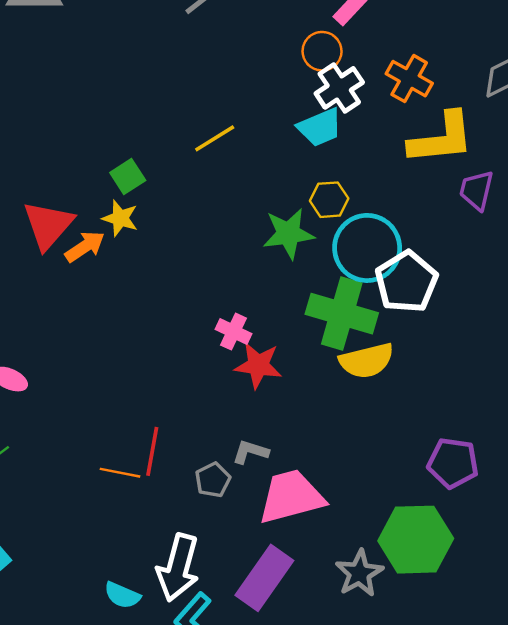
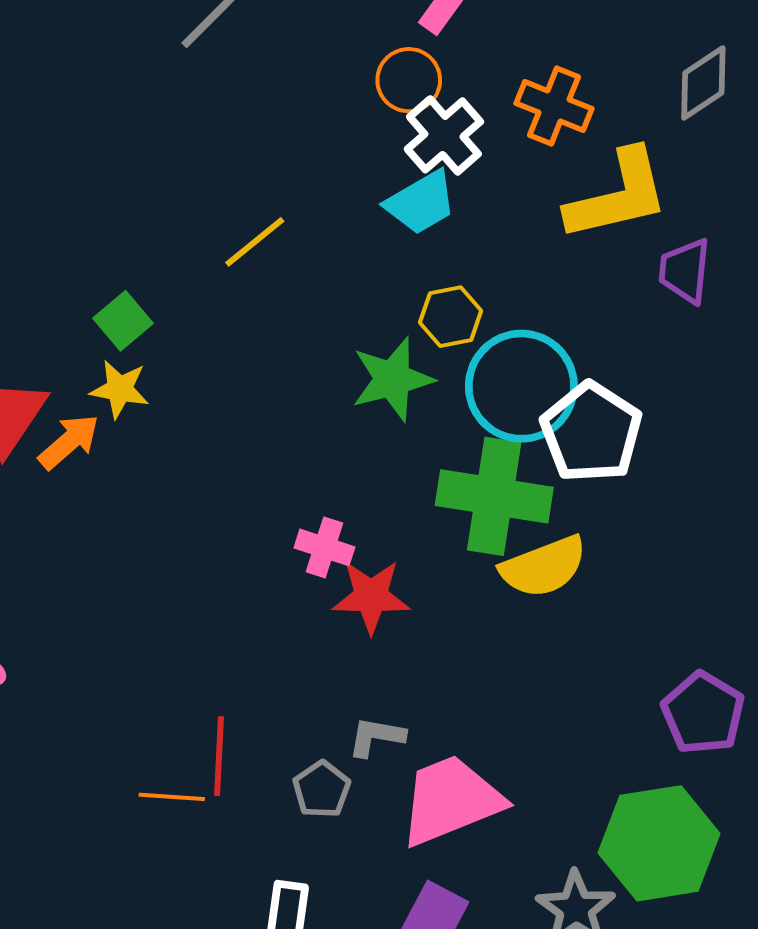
purple pentagon: (453, 463) -> (703, 713), turned 30

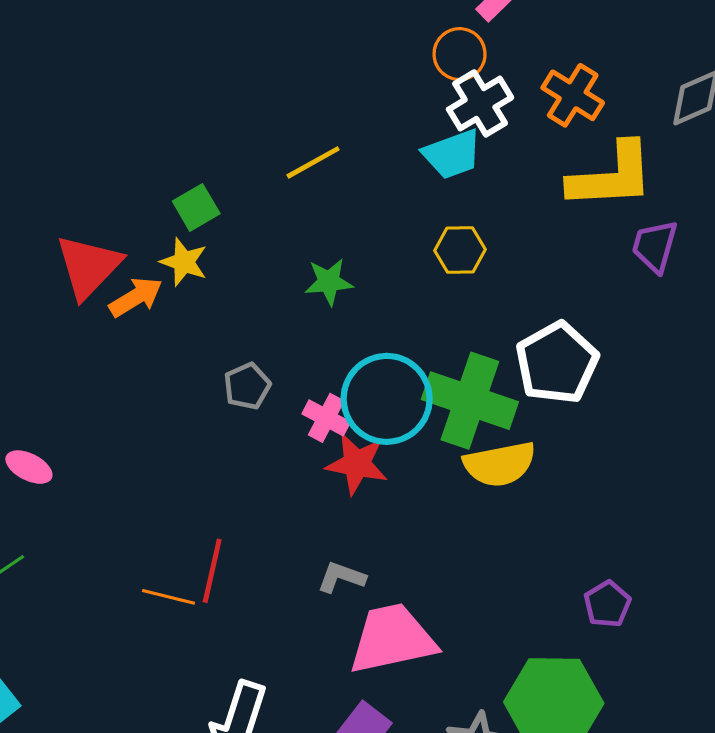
green star: (392, 379) -> (329, 282), moved, size x0.7
cyan circle: (521, 386) -> (387, 399), moved
purple pentagon: (703, 713) -> (607, 604), size x0.7
gray pentagon: (322, 789) -> (247, 386), moved

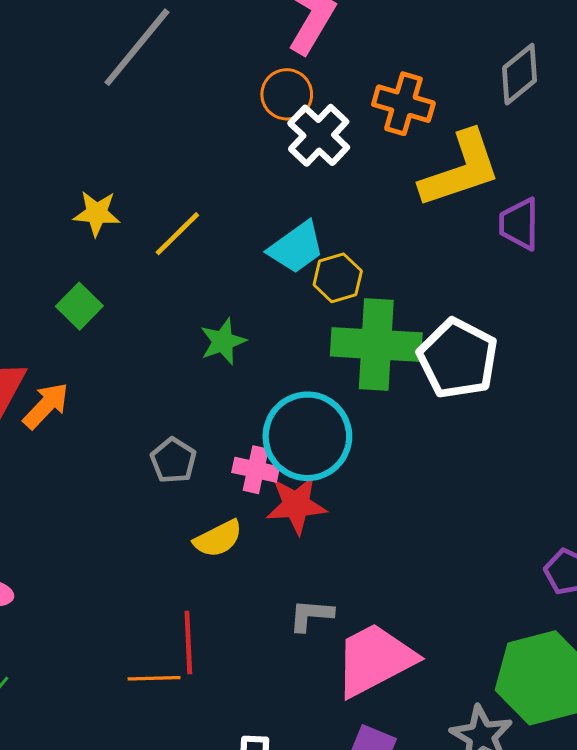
cyan trapezoid: (452, 154) -> (296, 247), moved
yellow star: (184, 262) -> (97, 213), moved
green cross: (470, 401) -> (376, 344), moved
yellow semicircle: (500, 464) -> (218, 539), moved, size x0.7

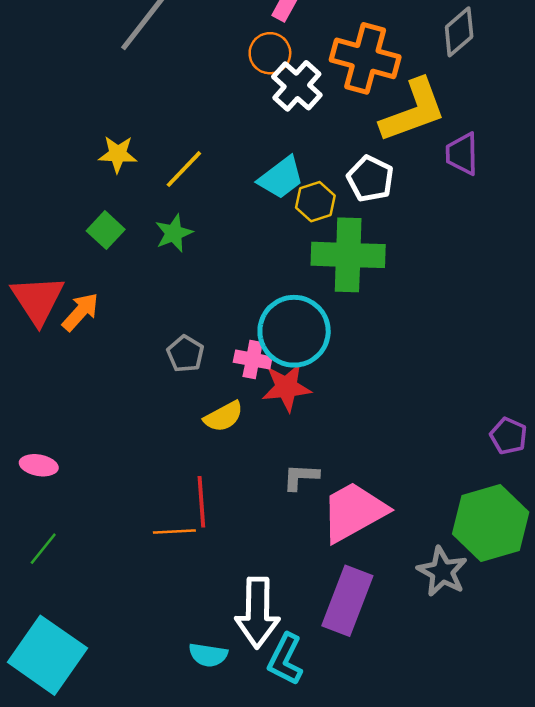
orange cross: (403, 104) -> (365, 58), size x1.4
green star: (223, 341) -> (174, 233), moved
white pentagon: (458, 359) -> (370, 179), moved, size x0.7

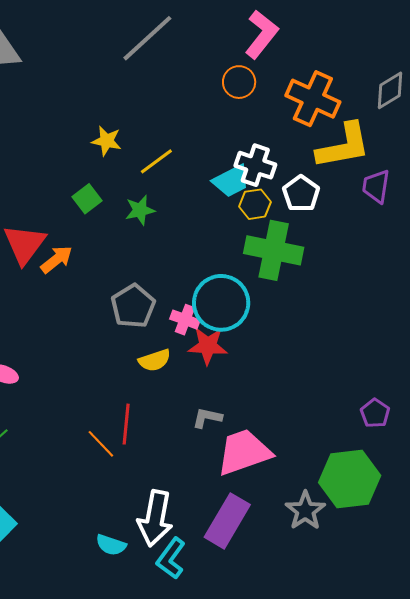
white cross: (297, 86) -> (255, 165), moved, turned -33
gray pentagon: (185, 354) -> (133, 306), size x1.5
orange line: (174, 532) -> (101, 444), turned 40

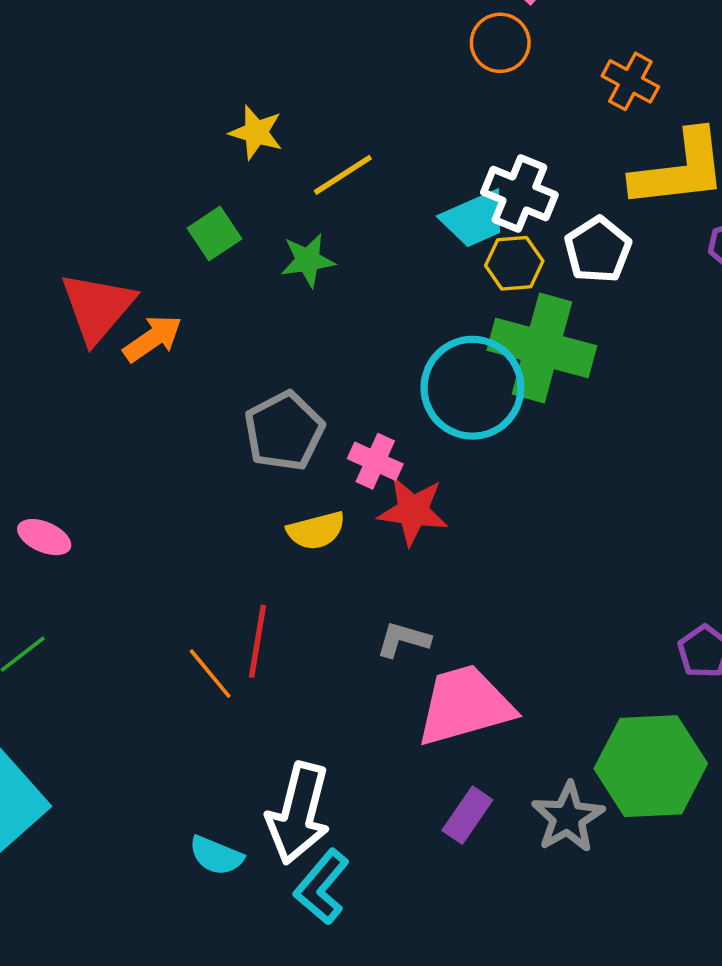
orange cross: (313, 99) -> (630, 81), size x0.6
cyan circle: (221, 303) -> (472, 388), moved
purple rectangle: (227, 521) -> (467, 815), moved, size x0.6

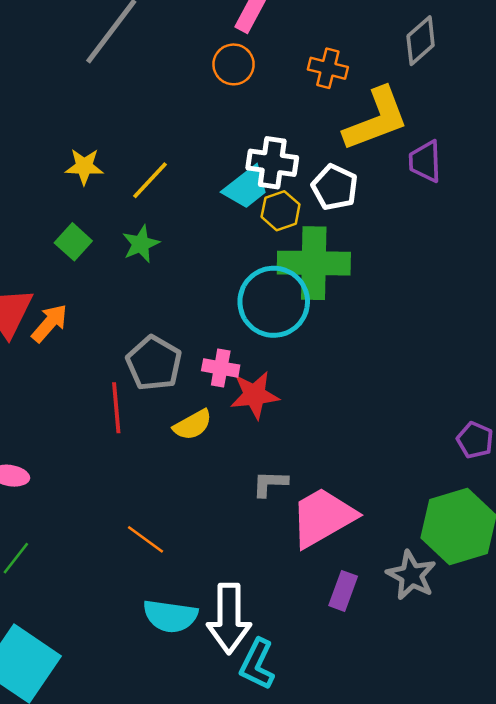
red line: (257, 641) -> (116, 408), moved
cyan semicircle: (216, 856) -> (170, 616), moved, size x1.4

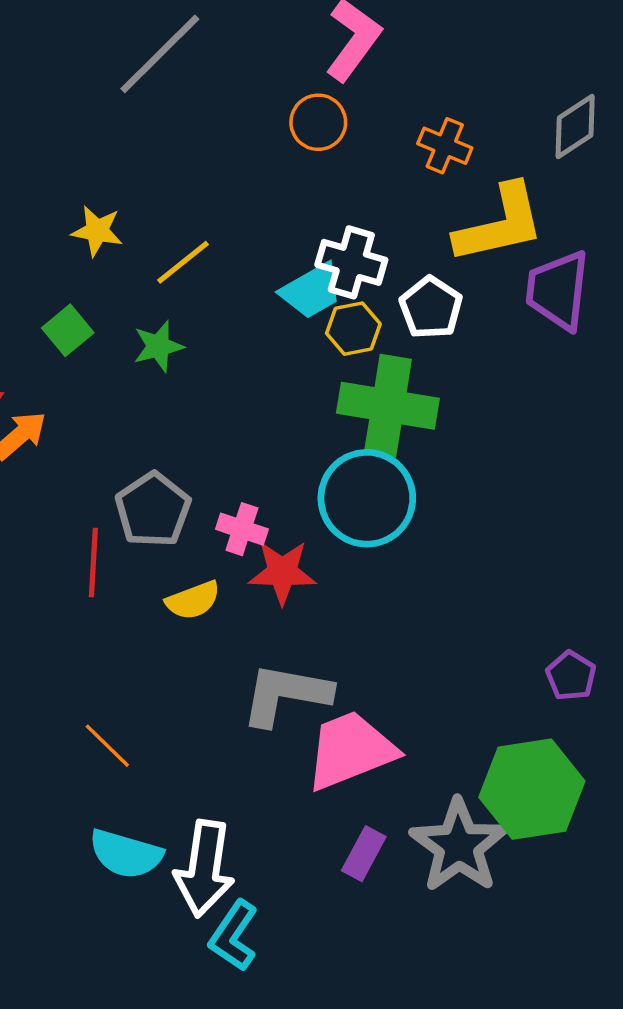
purple trapezoid: (425, 161) -> (558, 290), size x1.4
cyan circle: (274, 302) -> (367, 498), moved
gray L-shape: (270, 483) -> (286, 694), size x1.8
gray star: (411, 575) -> (459, 846), size x1.4

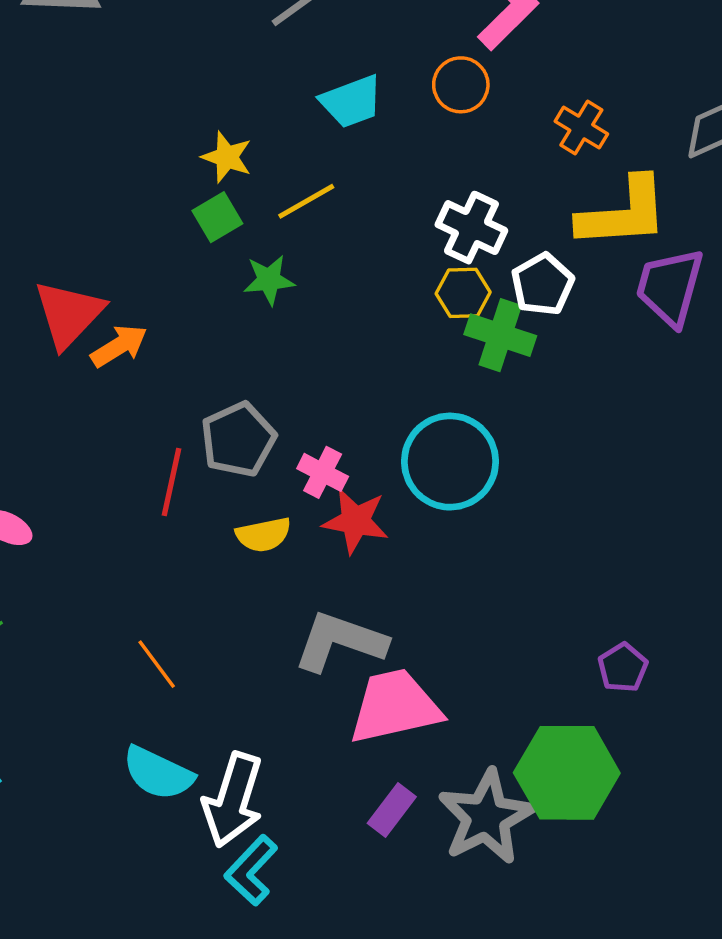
cyan trapezoid: (311, 291) -> (351, 101), moved
green square: (68, 330) -> (217, 217), moved
green cross: (388, 406) -> (500, 335), moved, size x0.7

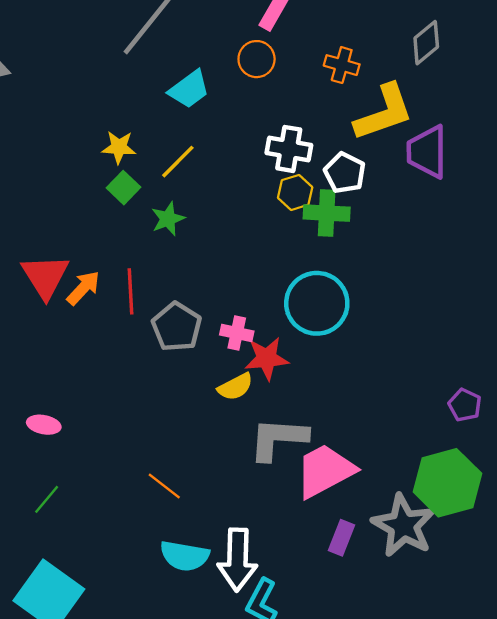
red line: (171, 482) -> (131, 291), moved
yellow semicircle: (264, 535) -> (235, 387), moved

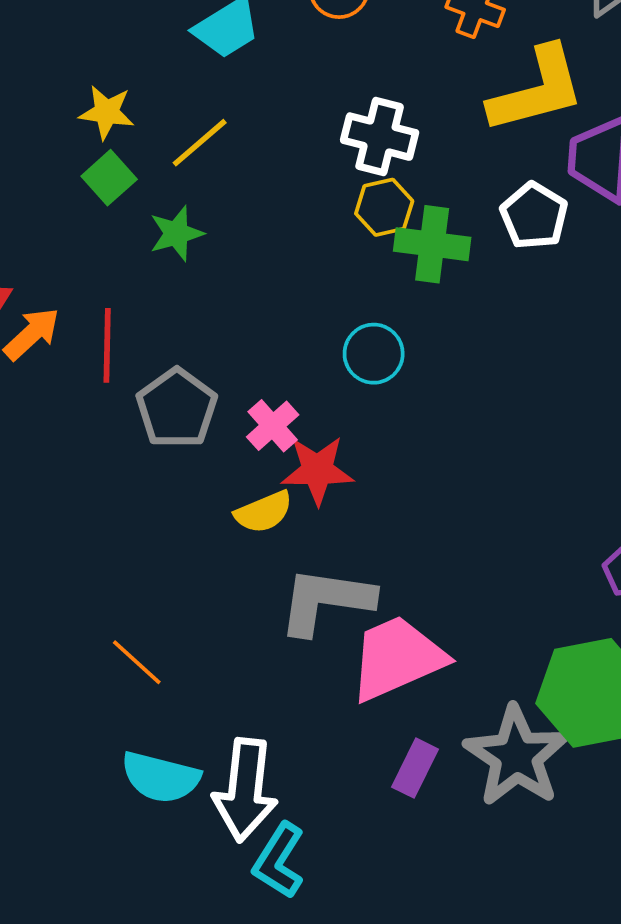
white pentagon: (345, 173) -> (534, 216), moved
cyan circle: (317, 303) -> (374, 354), moved, size x0.6
pink cross: (237, 333) -> (273, 426), turned 32

